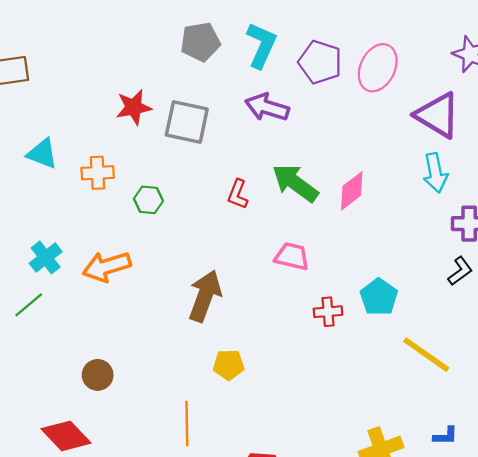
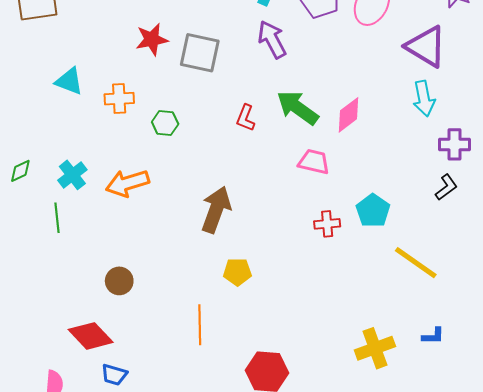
purple arrow: (267, 107) -> (272, 39), turned 45
pink trapezoid: (292, 256) -> (314, 162), moved
green line: (29, 305) -> (57, 218), turned -56

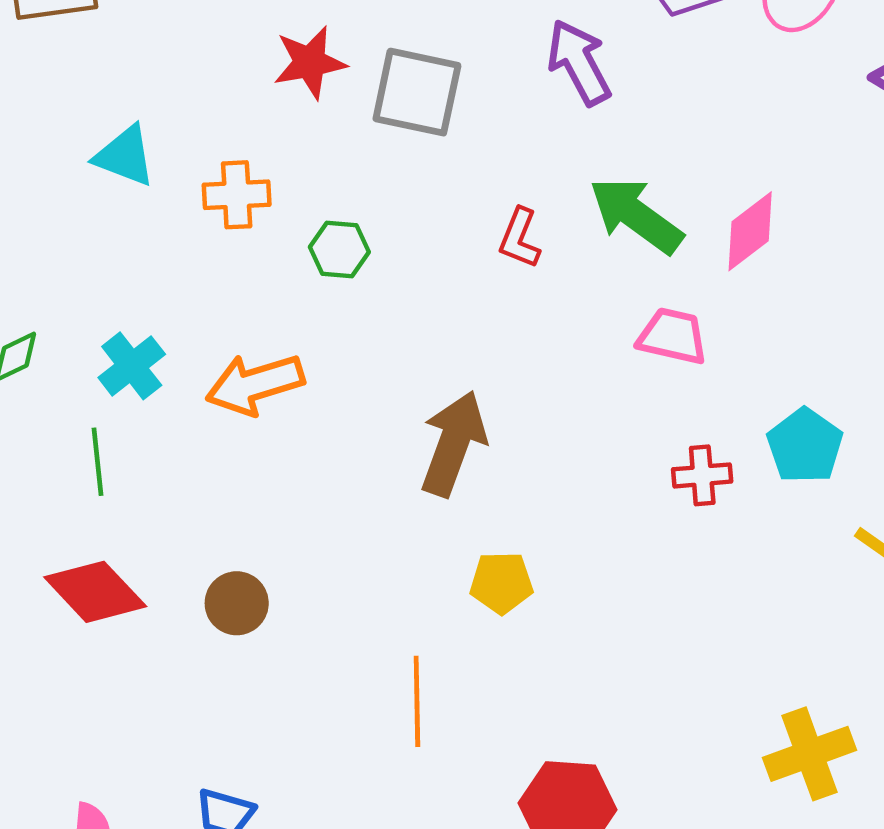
red diamond: (91, 336) -> (95, 592), moved

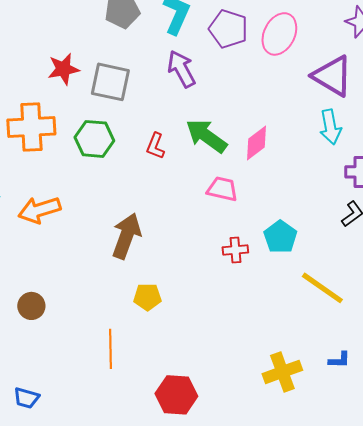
orange cross: (237, 195) -> (31, 127), size x1.6
green hexagon: (339, 250) -> (94, 139), moved, size x1.5

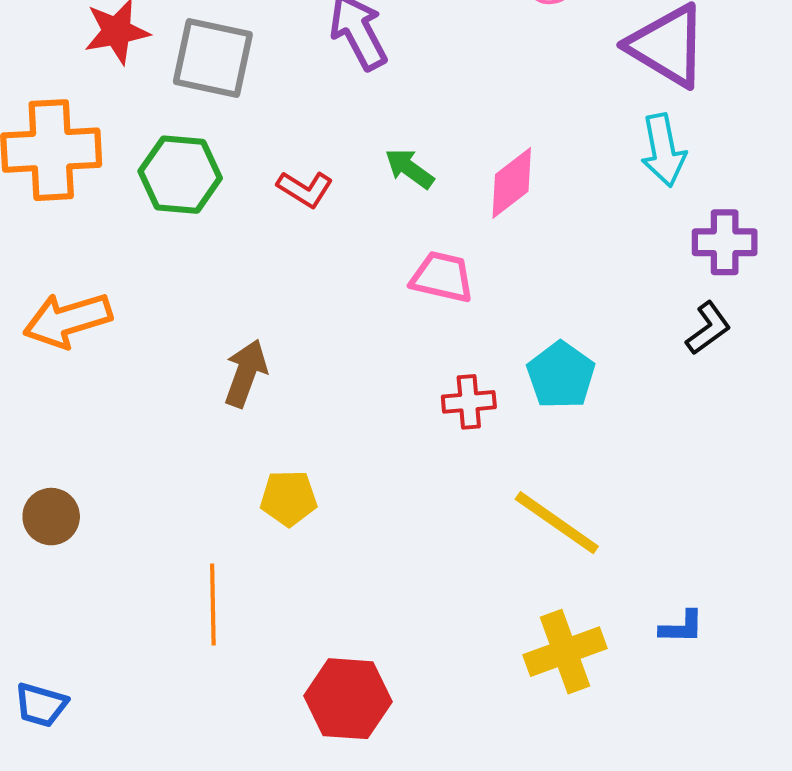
green arrow: (206, 136) -> (409, 169), size x0.6
red L-shape: (155, 146) -> (305, 189), turned -80
brown arrow: (126, 236) -> (246, 373), size x0.7
yellow line: (322, 288) -> (557, 523), moved

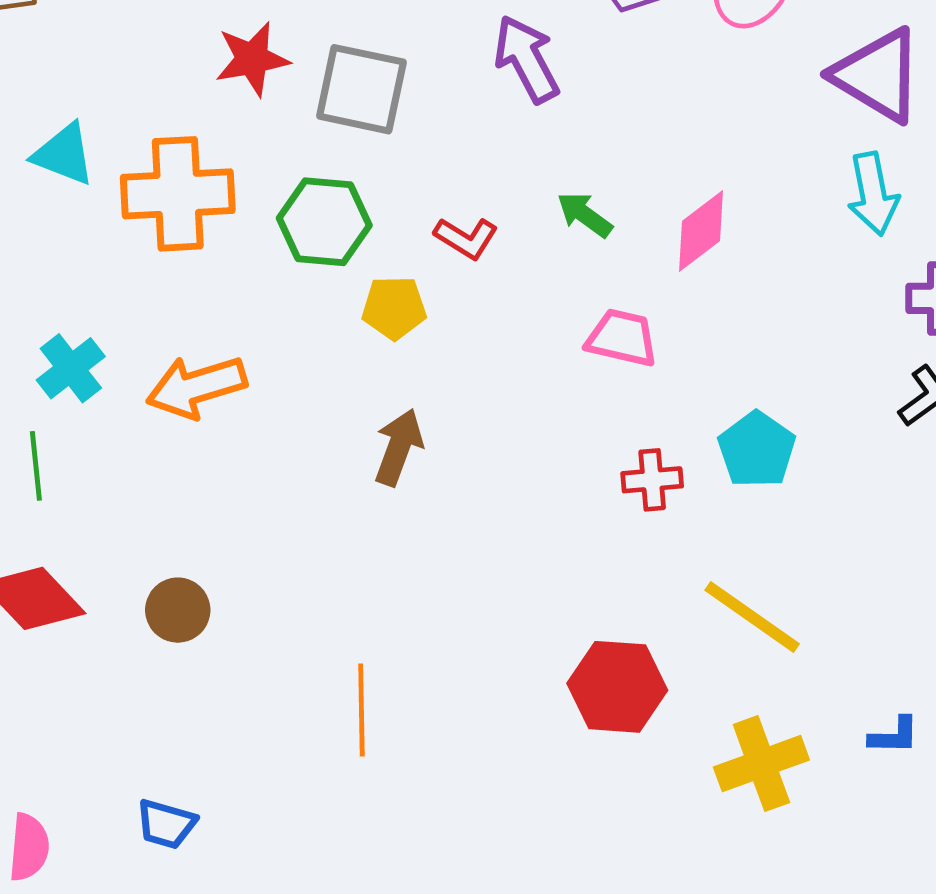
yellow pentagon: (289, 498) -> (394, 308), moved
red hexagon: (348, 699) -> (617, 687), moved

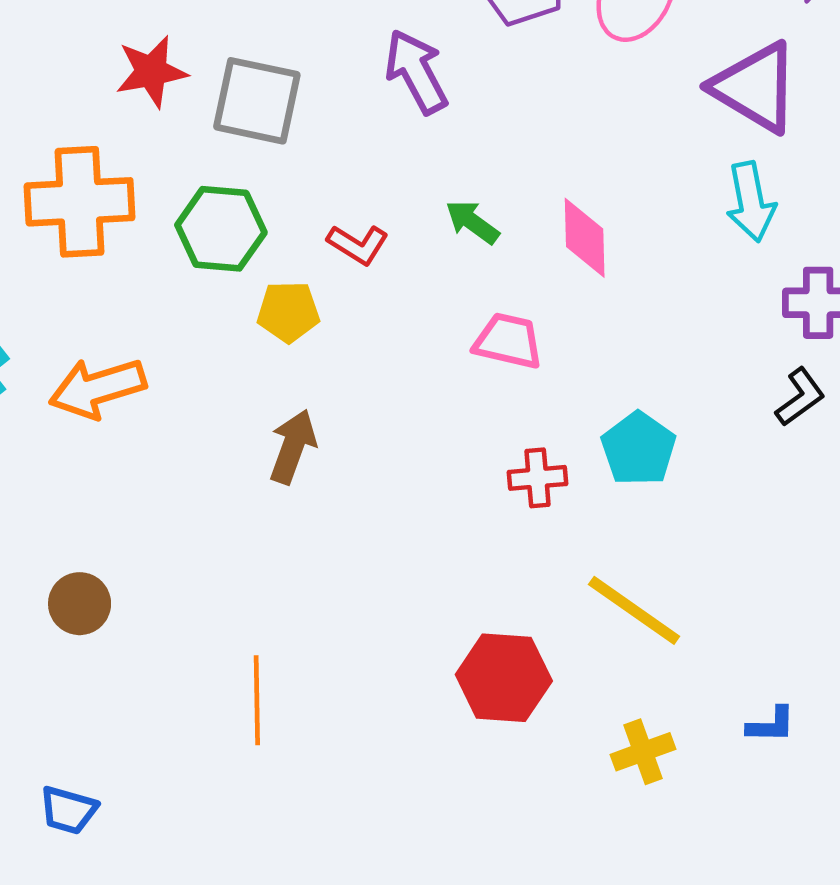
pink diamond: (701, 231) -> (585, 238), turned -54
yellow cross: (761, 764) -> (643, 752), size x0.7

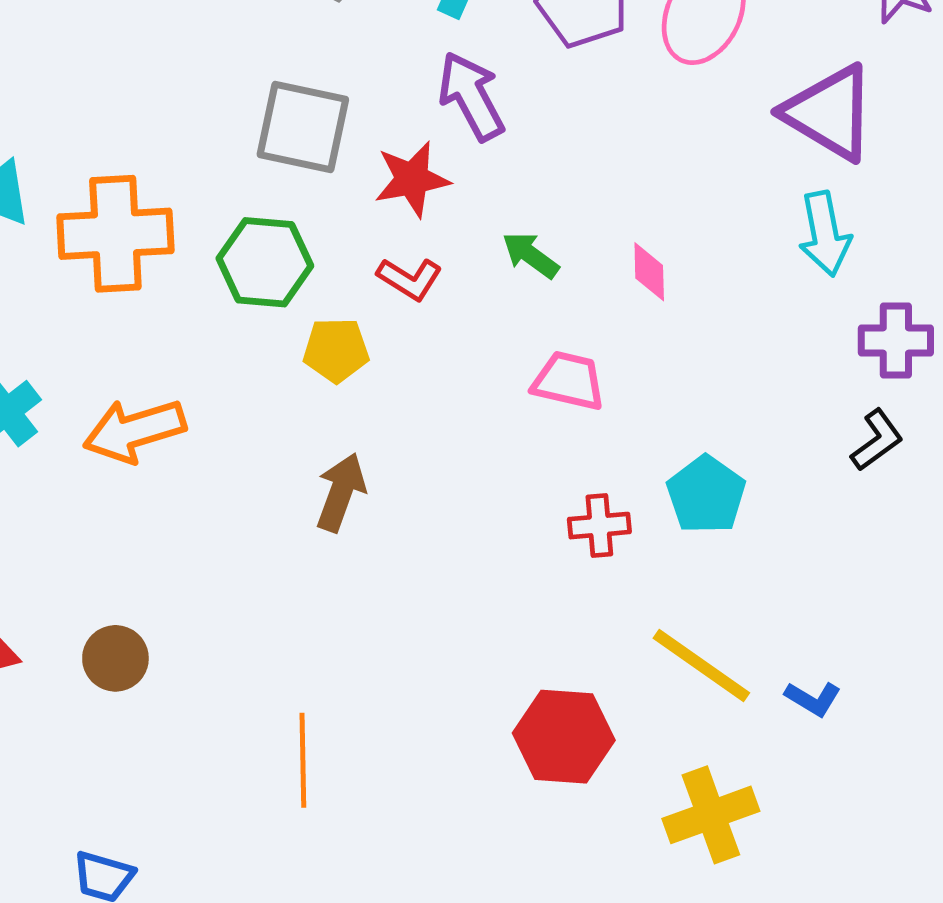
red star: (151, 72) -> (412, 179), moved
pink diamond: (585, 238) -> (649, 272), size x0.7
blue L-shape: (771, 725) -> (813, 699), moved, turned 30
yellow cross: (643, 752) -> (711, 815), size x1.4

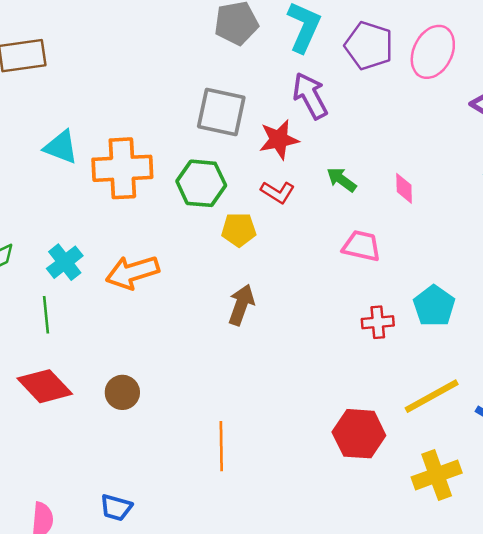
yellow line: (701, 665) -> (432, 396), turned -64

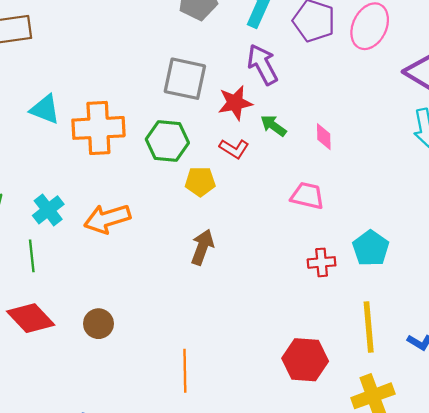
green arrow: (341, 180) -> (273, 126), moved
pink diamond: (404, 188) -> (324, 137), moved
yellow line: (432, 396) -> (369, 327), turned -66

